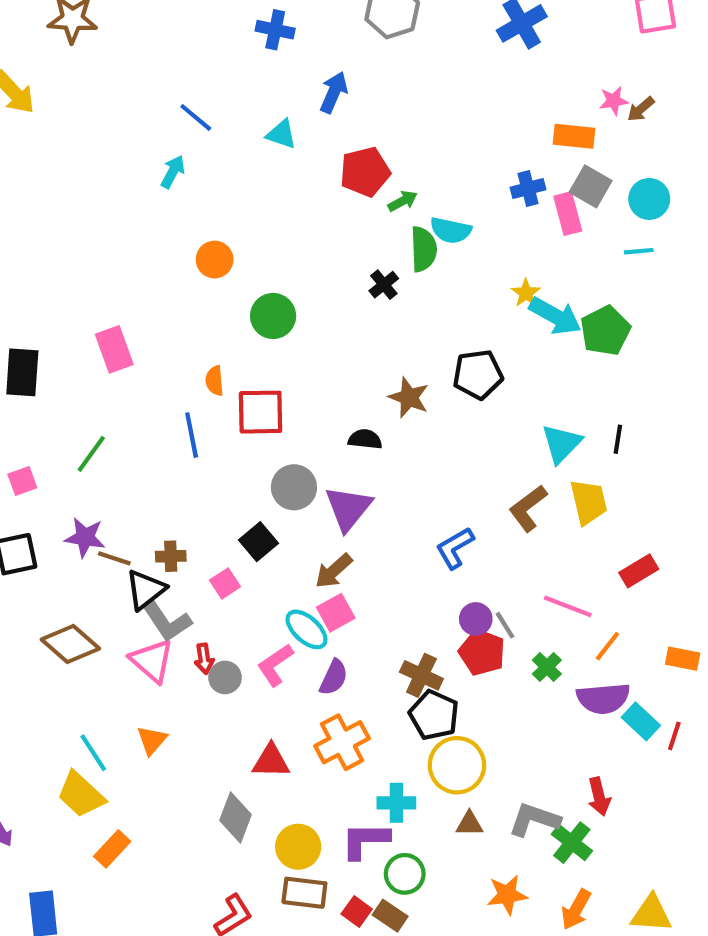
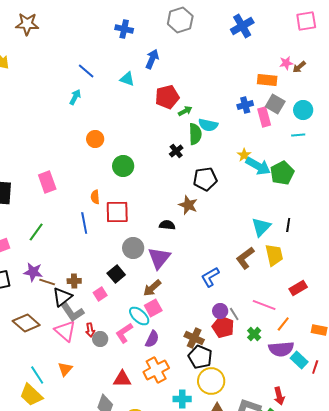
black pentagon: (478, 374) -> (205, 179), moved

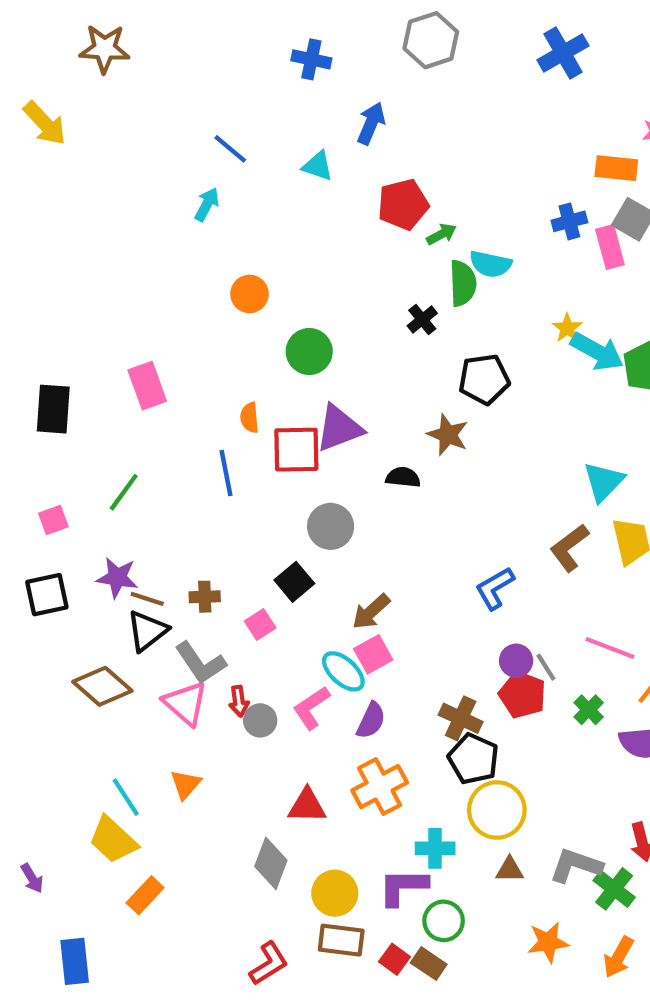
purple triangle: (159, 258) -> (339, 428), moved, turned 30
black triangle: (62, 297) -> (147, 631), moved

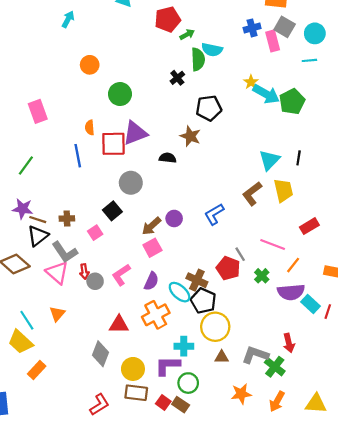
purple circle: (516, 661) -> (174, 218), moved
cyan ellipse: (343, 671) -> (180, 292), moved

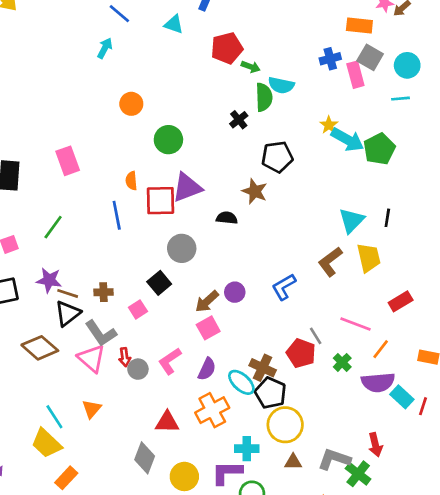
green arrow: (187, 34) -> (251, 67), turned 48

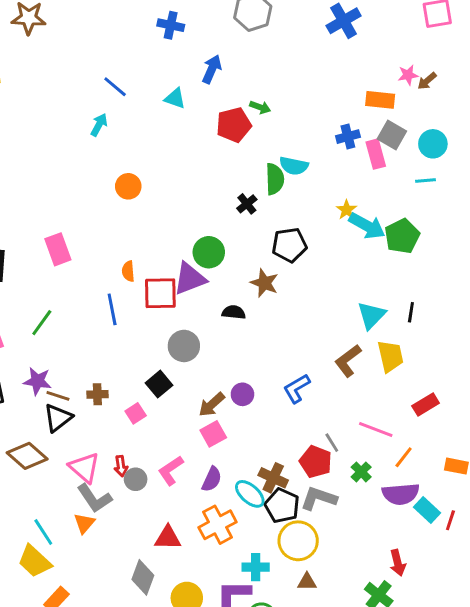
green arrow: (251, 67) -> (260, 107), moved
green circle: (168, 140) -> (209, 252), moved
gray L-shape: (101, 333) -> (95, 498), moved
gray L-shape: (334, 459) -> (319, 498), moved

